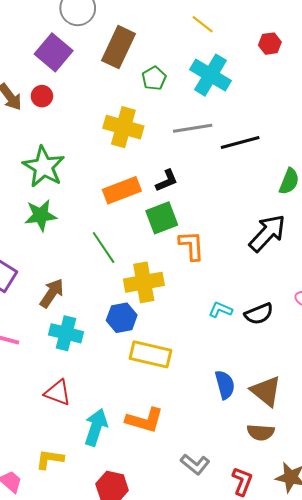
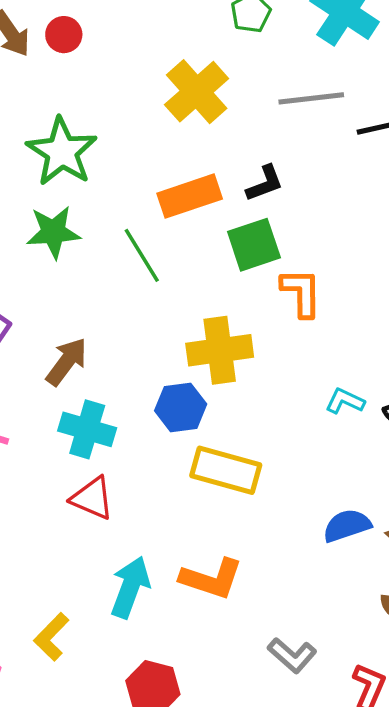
yellow cross: (123, 127) -> (197, 92), turned 30
green line: (104, 247) -> (142, 255), moved
blue semicircle: (225, 385) -> (347, 526), turned -96
red triangle: (58, 393) -> (92, 498), moved
yellow L-shape: (50, 459) -> (51, 637), turned -56

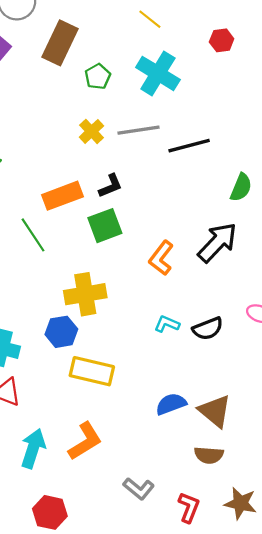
yellow cross: (197, 92) -> (92, 131), moved, size x0.6
orange L-shape: (301, 293) -> (161, 258), moved, turned -140
orange L-shape: (211, 579) -> (85, 441), turned -48

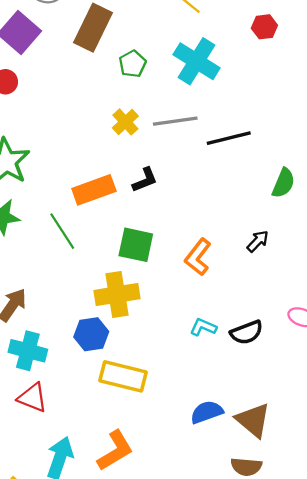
green square: (105, 226) -> (136, 245), moved, turned 32
black arrow: (217, 243) -> (258, 241), size x0.5

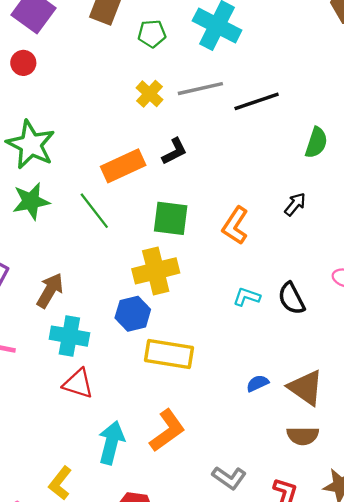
green pentagon: (133, 64) -> (152, 34), turned 30
black semicircle: (247, 332) -> (291, 299), turned 88
blue semicircle: (207, 412) -> (258, 383), size x0.7

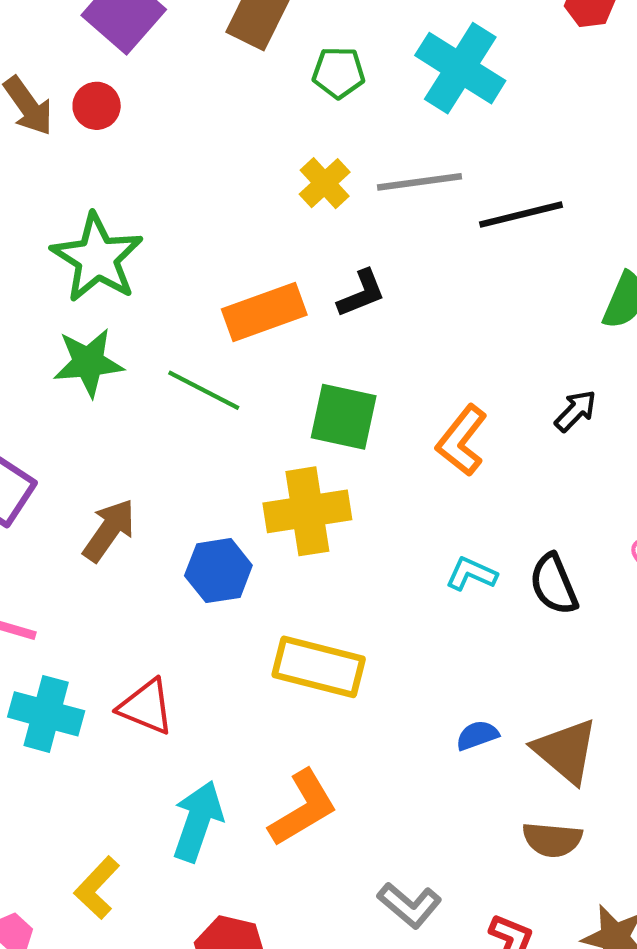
green line: (94, 211) -> (204, 390), turned -30
blue hexagon: (133, 314) -> (218, 571), moved
cyan cross: (69, 336) -> (46, 714), moved

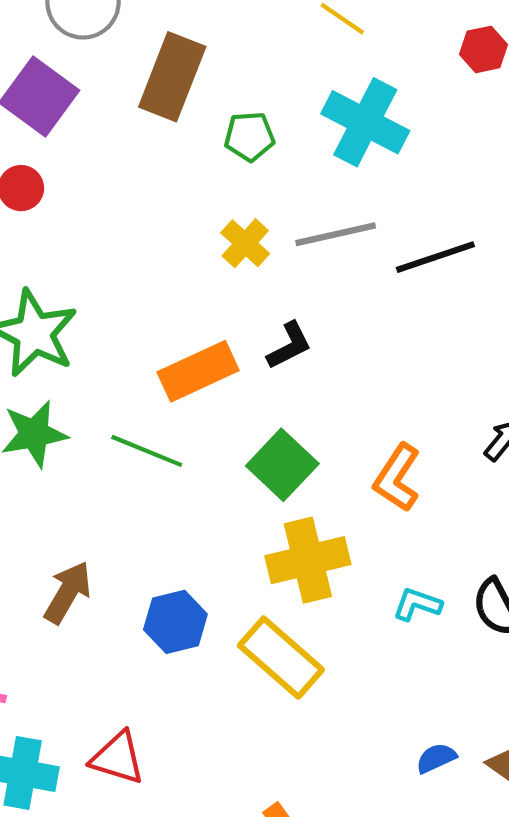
green square: (344, 417) -> (282, 465), turned 36
yellow cross: (307, 511) -> (308, 560), moved
yellow rectangle: (319, 667) -> (281, 658), moved, turned 32

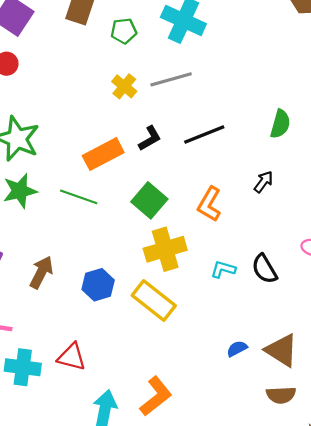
black line: (435, 257) -> (204, 135), moved

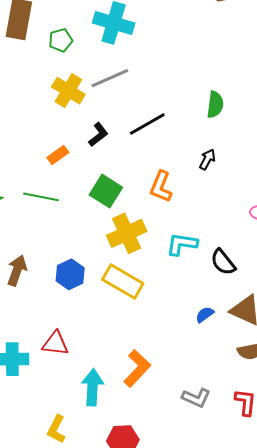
yellow cross: (124, 86) -> (68, 91), size x1.4
orange rectangle: (103, 154) -> (58, 155), size x0.6
cyan L-shape: (223, 269) -> (182, 244), size x1.4
black semicircle: (264, 269) -> (223, 262), moved

